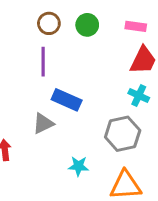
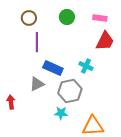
brown circle: (49, 23) -> (29, 18), moved
cyan cross: (139, 96) -> (86, 66), moved
gray hexagon: (123, 134) -> (70, 91), moved

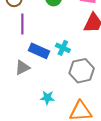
cyan cross: (86, 66) -> (63, 48), moved
gray hexagon: (70, 91) -> (82, 71), moved

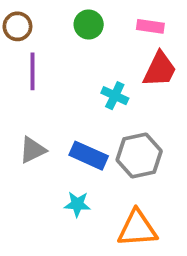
cyan cross: (63, 48) -> (115, 96), moved
blue rectangle: (39, 51) -> (89, 156), moved

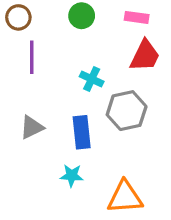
cyan cross: (115, 96) -> (92, 79), moved
blue rectangle: (89, 156) -> (82, 132), turned 60
gray hexagon: (139, 156) -> (127, 111), moved

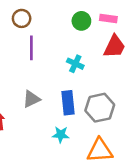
green circle: (82, 16) -> (81, 21), moved
gray hexagon: (127, 111) -> (100, 108), moved

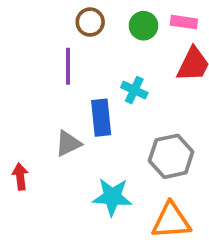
brown circle: (22, 18) -> (90, 22), moved
blue rectangle: (68, 103) -> (101, 118), moved
cyan star: (61, 135) -> (112, 197), size x1.5

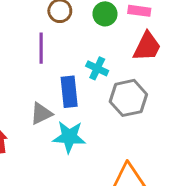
gray hexagon: (171, 156) -> (128, 98), moved
cyan star: (112, 197) -> (69, 137), moved

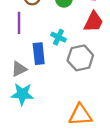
cyan star: (69, 137) -> (22, 94), moved

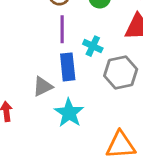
purple line: (19, 23) -> (62, 29), moved
cyan star: (22, 94) -> (69, 113), moved, turned 30

